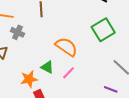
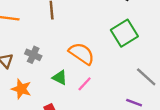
gray cross: (17, 32) -> (33, 55), moved
orange star: (29, 79) -> (21, 89), moved, turned 30

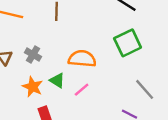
orange semicircle: (82, 54) -> (82, 59), turned -36
orange star: (21, 89) -> (33, 87), moved

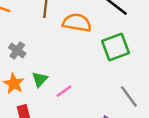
orange semicircle: (82, 59) -> (77, 23), moved
green triangle: (57, 80) -> (40, 79), turned 35

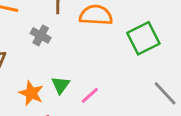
gray cross: (17, 50) -> (41, 35), moved

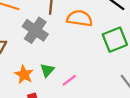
gray cross: (41, 35) -> (35, 30), size x1.6

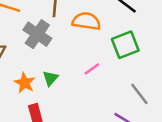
pink line: (69, 80) -> (92, 69), moved

